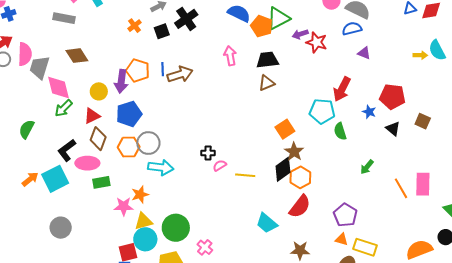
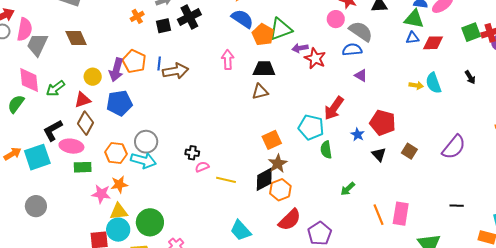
pink diamond: (59, 87) -> (29, 80), moved
gray circle: (148, 143) -> (146, 142), moved
orange hexagon: (129, 147) -> (116, 153), moved
red semicircle: (300, 206) -> (290, 220), moved

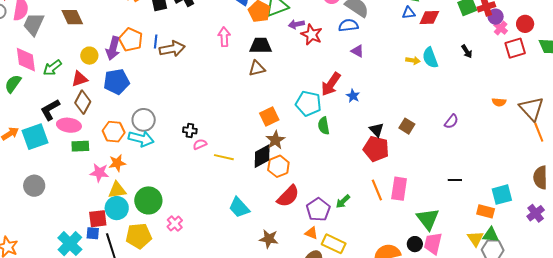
red pentagon: (383, 123) -> (376, 149), moved
blue star: (358, 134) -> (353, 96), moved
purple semicircle: (454, 147) -> (451, 121), size x0.6
green arrow: (348, 189) -> (343, 201), moved

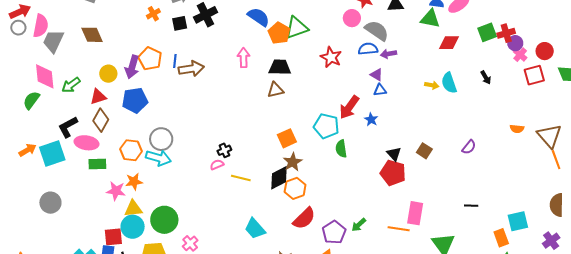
blue triangle: (409, 13) -> (380, 90), moved
purple arrow: (296, 24) -> (389, 54), moved
black cross: (190, 130) -> (224, 150), moved, turned -32
orange line: (377, 190) -> (399, 229), moved, turned -60
orange rectangle: (486, 211) -> (501, 238), turned 54

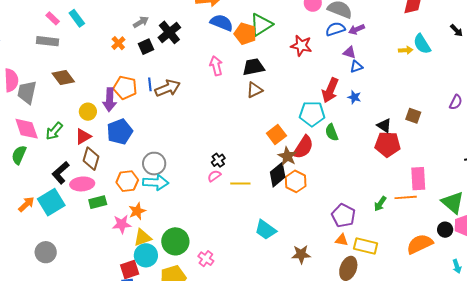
gray circle: (50, 203) -> (46, 252), moved
red semicircle: (304, 218) -> (303, 147), moved
green arrow: (359, 225) -> (380, 204), moved

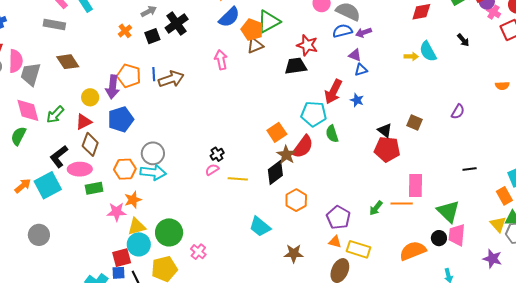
blue semicircle: (222, 23) -> (229, 17), turned 110
black trapezoid: (254, 67) -> (296, 66), moved
brown triangle: (255, 90) -> (255, 46), moved
orange hexagon: (296, 181) -> (296, 200), moved

